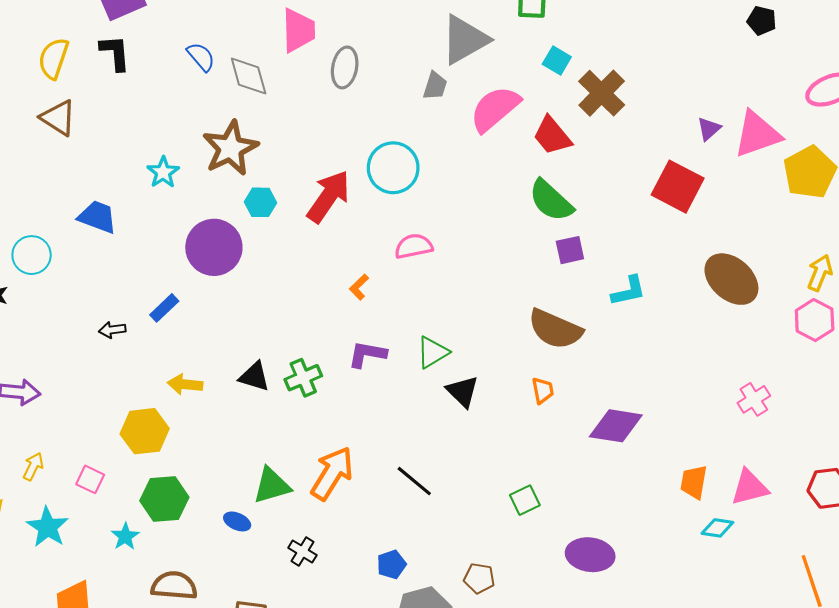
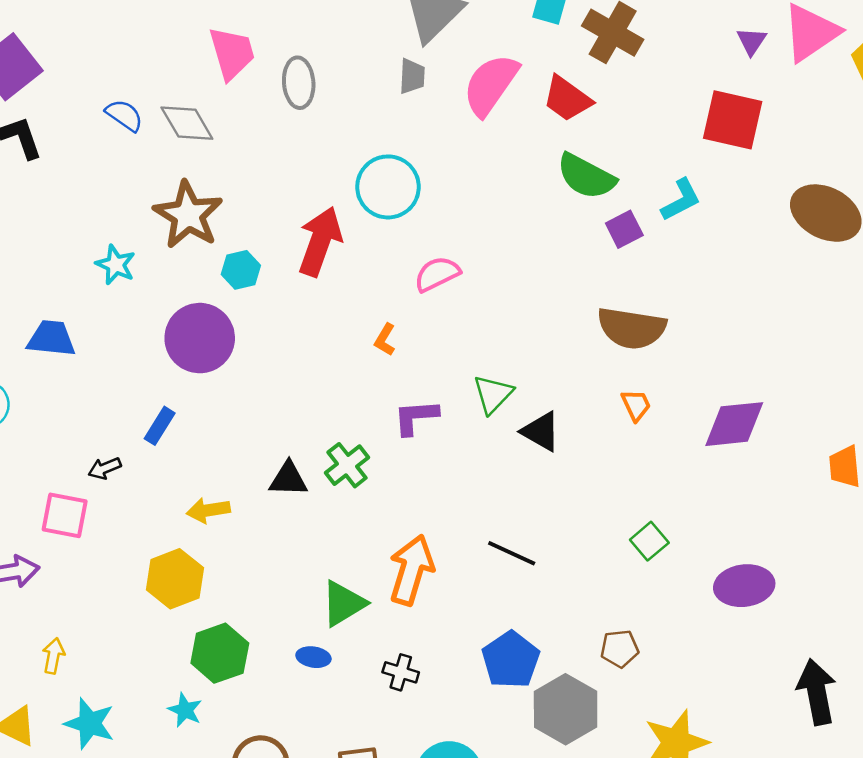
cyan L-shape: (629, 291) -> (681, 200), moved
pink square: (90, 479) -> (65, 515), moved, size x1.4
blue pentagon: (391, 564) -> (511, 660), size x1.6

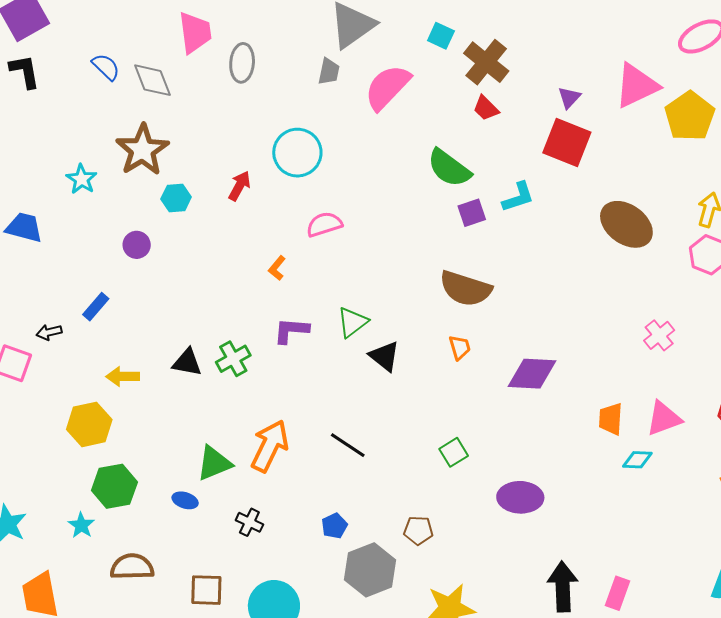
purple triangle: (752, 41) -> (569, 98), moved
red trapezoid: (567, 99) -> (486, 108), moved, size x0.7
red arrow: (320, 241) -> (239, 186), size x0.6
purple circle: (200, 338) -> (137, 245), size x0.5
blue pentagon: (511, 660) -> (334, 526), size x0.6

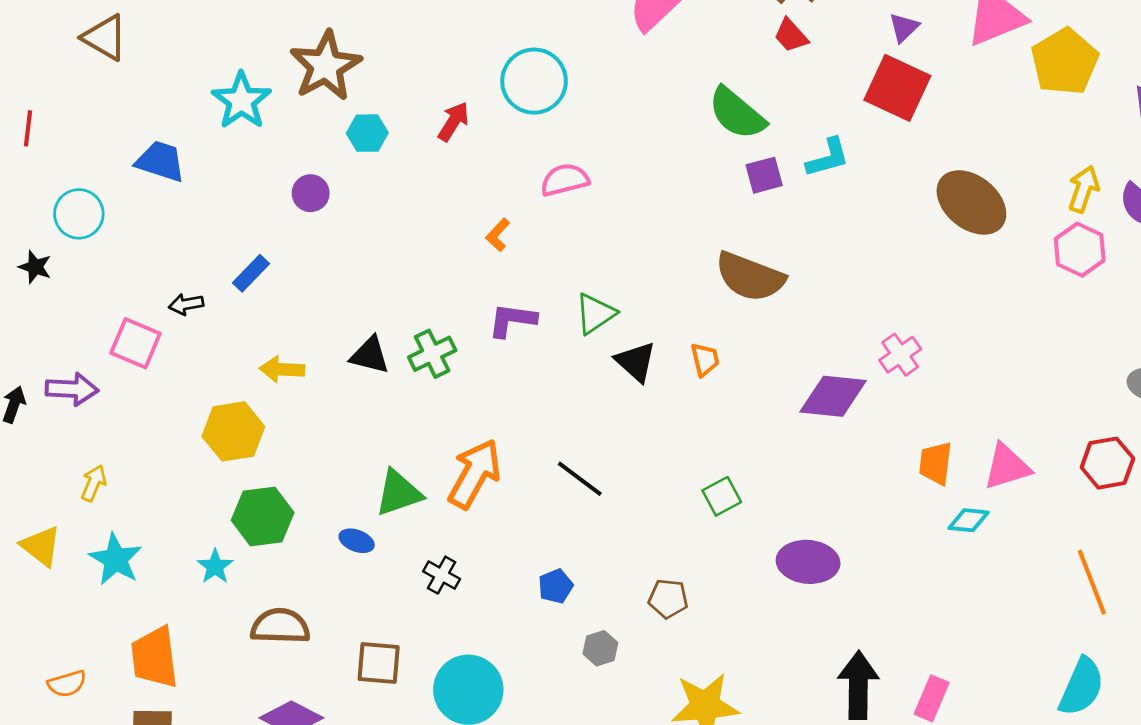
cyan star: (82, 179) -> (241, 101), size x1.4
pink cross: (659, 335) -> (900, 355), moved
orange trapezoid: (460, 347) -> (705, 360), moved
gray hexagon: (370, 570) -> (600, 648), size x0.5

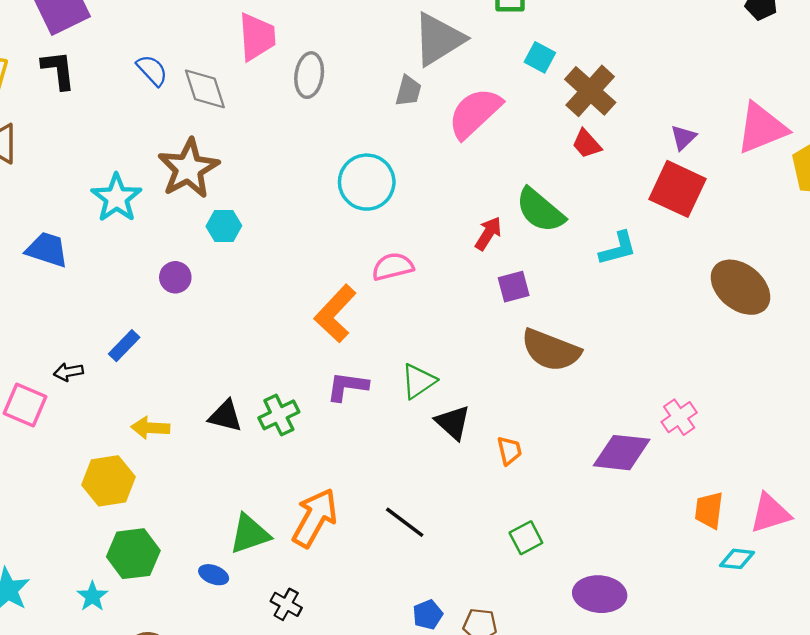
red arrow: (453, 122) -> (488, 233), moved
purple square: (764, 175) -> (514, 287), moved
orange L-shape: (498, 235) -> (335, 314), size x2.0
orange trapezoid: (705, 360) -> (509, 451), moved
blue pentagon: (556, 586) -> (428, 615), moved

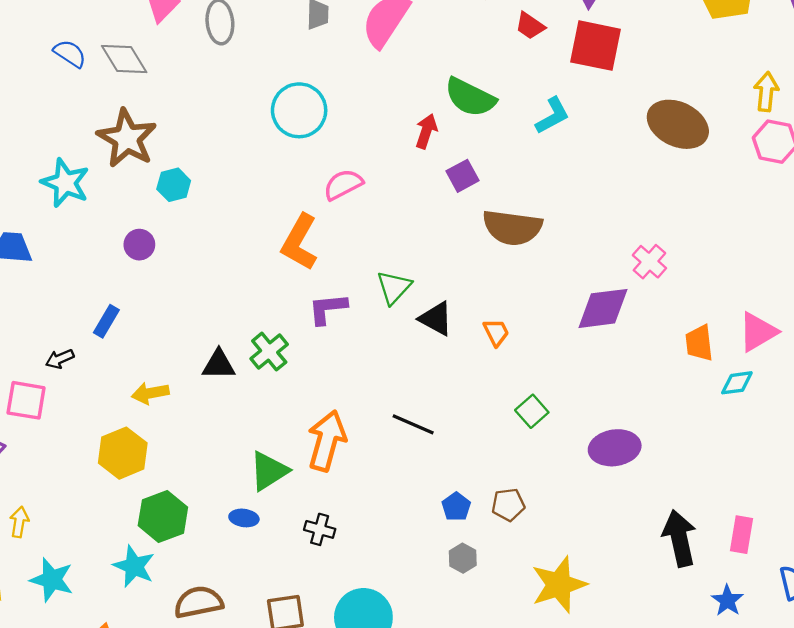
red trapezoid: (587, 144) -> (530, 26), moved
cyan star: (92, 596) -> (134, 566), size x1.4

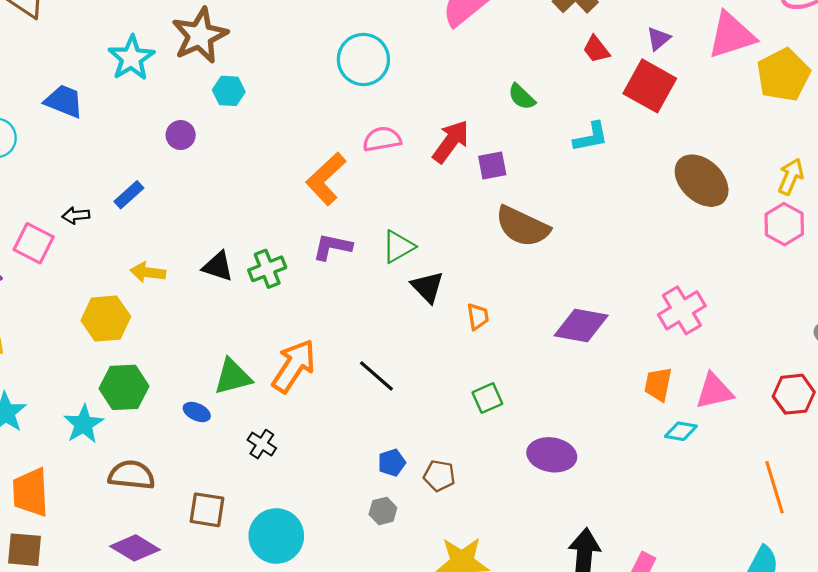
green semicircle: (470, 97) -> (522, 97), size x0.6
red arrow: (426, 131) -> (451, 142), moved, size x1.4
pink cross: (649, 262) -> (682, 310), moved, size x1.4

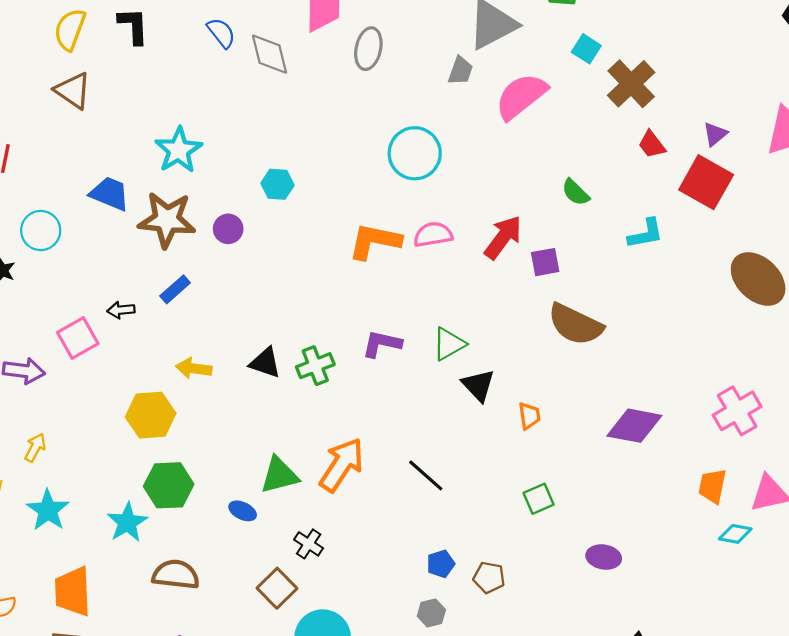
brown star: (200, 35) -> (167, 220), moved, turned 30
orange L-shape: (326, 179) -> (375, 241), moved, turned 54
pink square: (34, 243) -> (78, 338), turned 33
purple ellipse: (552, 455) -> (604, 557), size x0.7
brown square: (207, 510) -> (277, 588), moved, turned 36

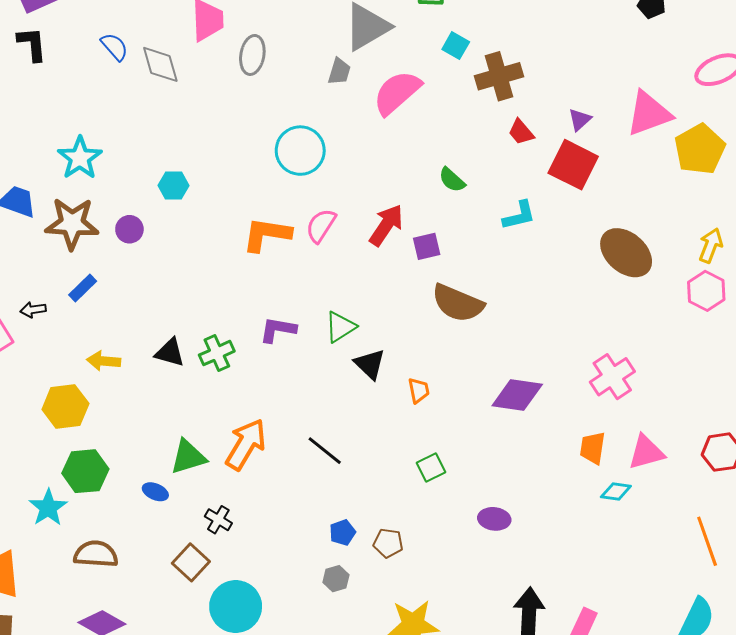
brown cross: (631, 84) -> (499, 76), turned 30
pink semicircle: (433, 235) -> (321, 226), turned -45

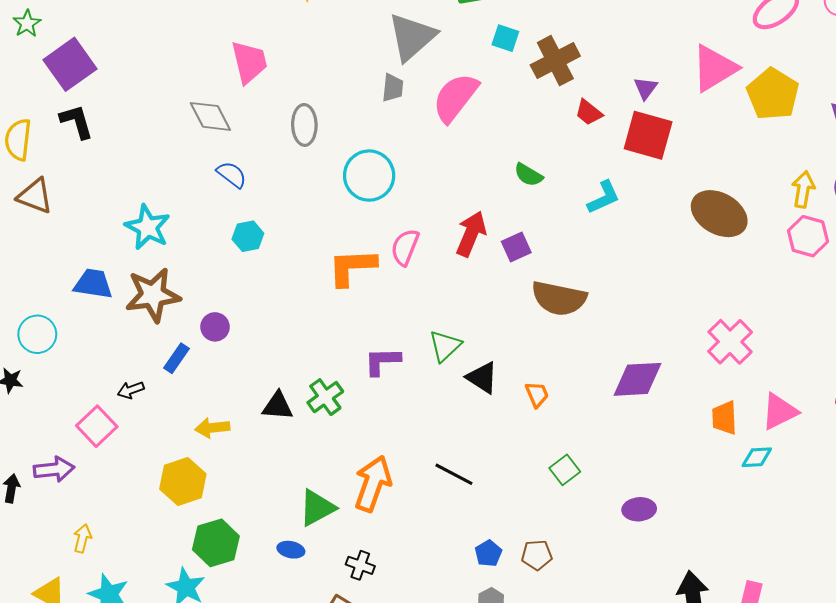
blue semicircle: (114, 47) -> (232, 175), moved
gray ellipse: (252, 55) -> (304, 125), moved
purple circle: (129, 229) -> (215, 327), moved

